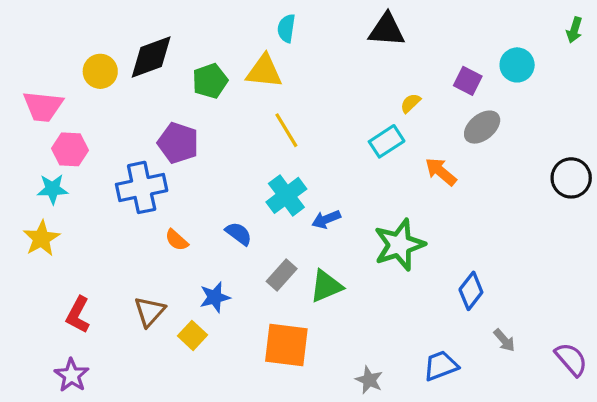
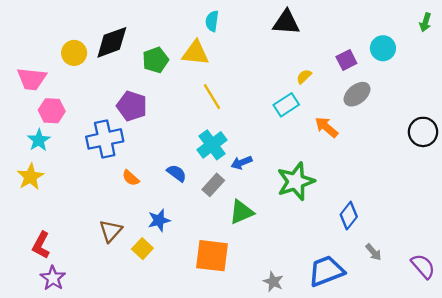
purple square: (468, 81) -> (346, 60), turned 36
cyan star: (52, 189) -> (39, 140), turned -30
gray rectangle: (282, 275) -> (213, 185), moved
red L-shape: (78, 315) -> (41, 245), moved
blue trapezoid: (441, 366) -> (326, 271), size x1.4

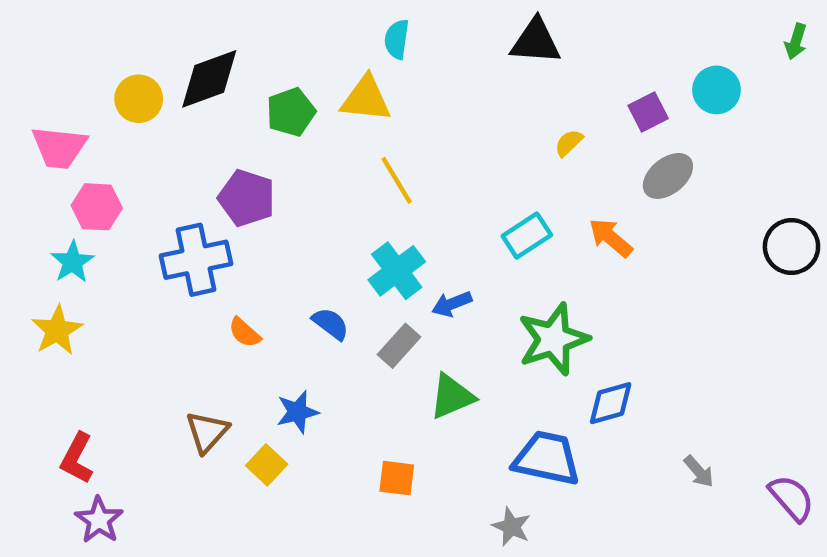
cyan rectangle: (286, 105) -> (527, 235), moved
blue diamond: (349, 216) -> (611, 403), moved, turned 36
orange square: (212, 256) -> (397, 478), size x0.6
blue trapezoid: (326, 271) -> (547, 458), moved, turned 33

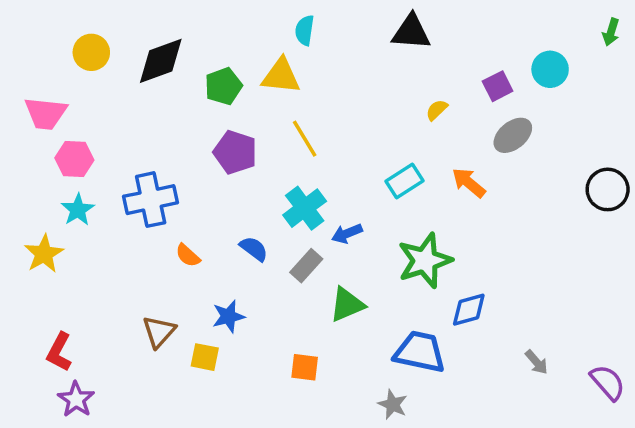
yellow circle: (139, 99) -> (91, 52), moved
purple pentagon: (247, 198) -> (235, 152), moved
cyan star: (73, 262) -> (78, 210), moved
yellow square: (267, 465) -> (205, 357), turned -32

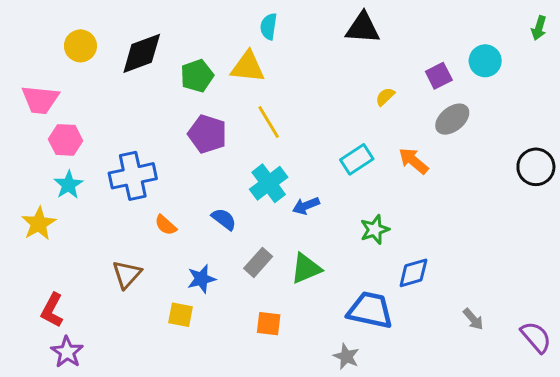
green star: (425, 261) -> (375, 230), size x0.6
gray rectangle: (306, 266) -> (258, 262), moved
brown triangle: (159, 332) -> (127, 274), moved

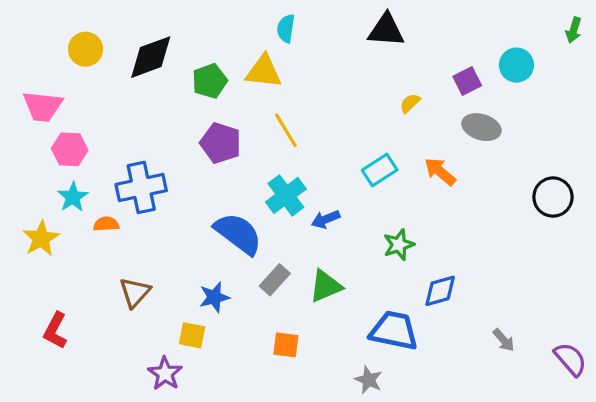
gray ellipse: (452, 119) -> (481, 127), turned 56
black circle: (536, 167) -> (553, 197), moved
blue semicircle: (224, 219) -> (238, 234), size x1.8
orange semicircle: (166, 225) -> (106, 224), moved, turned 135
purple star: (67, 352) -> (165, 374), moved

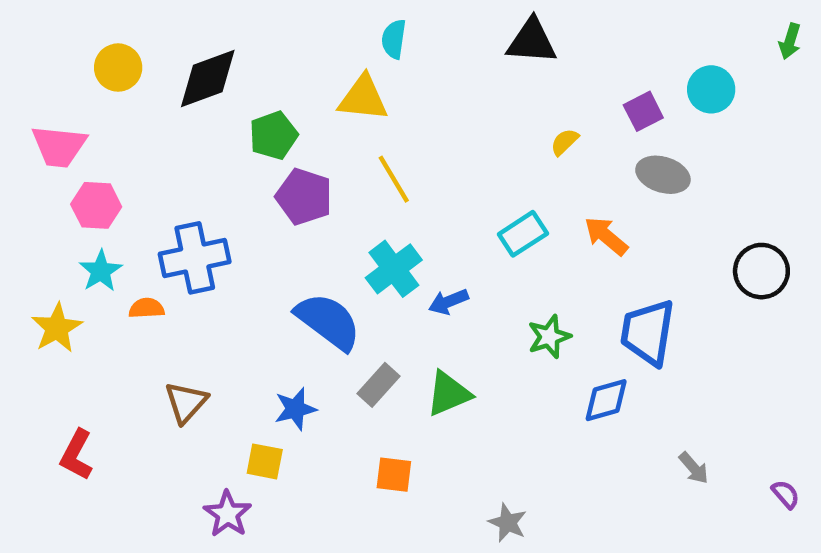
green pentagon: (210, 81) -> (273, 135), moved
blue trapezoid: (394, 331) -> (648, 332), moved, turned -93
purple semicircle: (570, 359) -> (786, 494), size x0.6

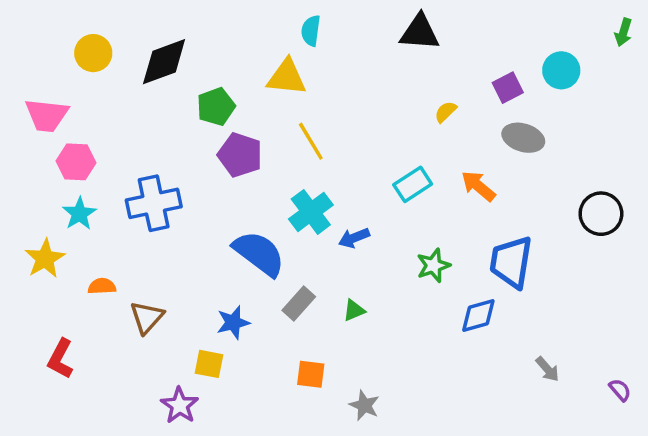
orange semicircle: (147, 308) -> (102, 286), moved
green triangle: (449, 394) -> (354, 310), size x0.6
gray star: (508, 523) -> (364, 405), moved

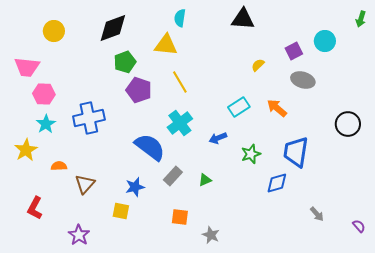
black diamond: (164, 62) -> (113, 28), moved
blue arrow: (354, 238) -> (218, 138), moved
purple star: (180, 405) -> (79, 235), moved

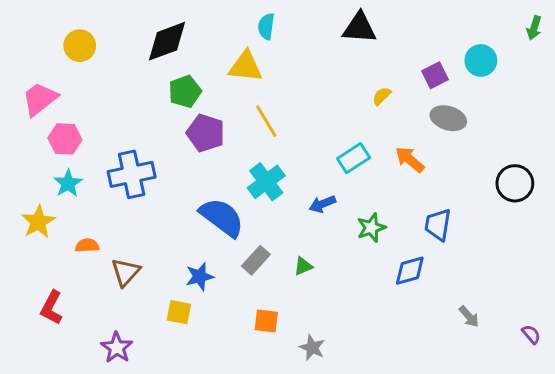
pink trapezoid: (27, 67) -> (40, 99), turned 136
blue trapezoid: (296, 152) -> (438, 225), size x0.7

